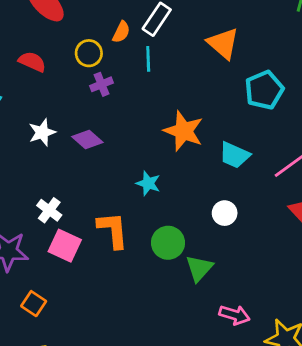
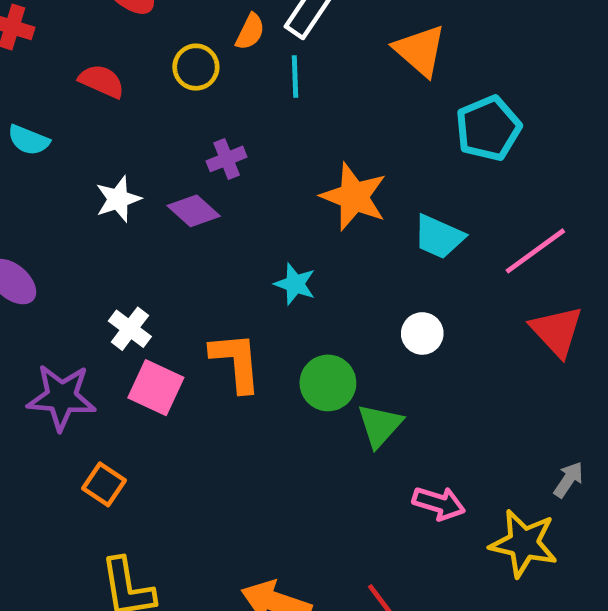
purple cross: (102, 84) -> (227, 159), moved

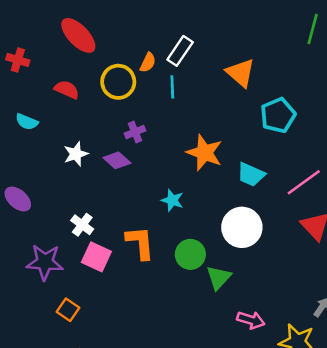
yellow circle: (196, 67) -> (118, 82), size x1.4
white circle: (422, 333) -> (242, 227), size x1.8

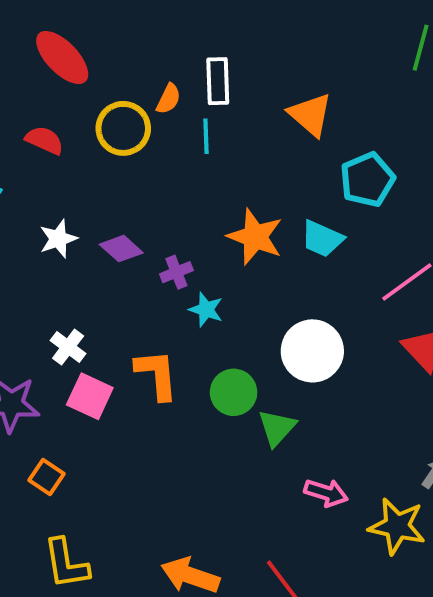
white rectangle: (180, 51) -> (218, 81), turned -36
purple cross: (135, 132) -> (176, 272), moved
cyan trapezoid: (251, 175) -> (322, 239), moved

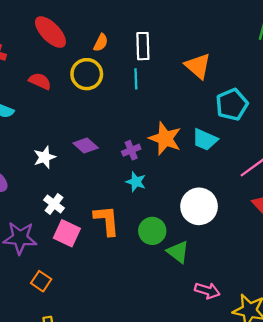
orange semicircle: (169, 99) -> (101, 43), moved
white star: (58, 239) -> (45, 157), moved
purple cross: (176, 272) -> (131, 150), moved
green triangle: (277, 428) -> (178, 252), turned -35

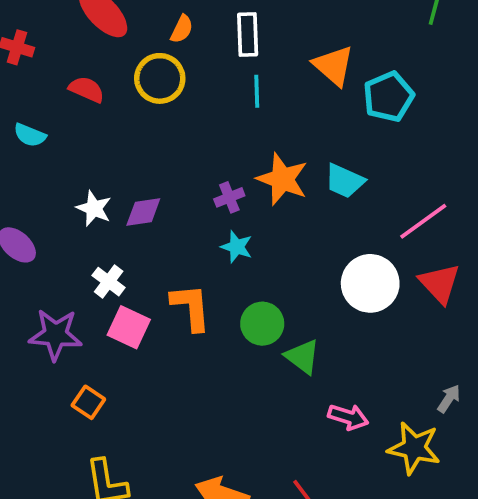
cyan line: (136, 79) -> (257, 91), moved
cyan pentagon: (232, 105) -> (388, 97), moved
purple diamond: (86, 145) -> (143, 212), moved, turned -50
white star: (45, 157) -> (94, 208), turned -30
white circle: (199, 206) -> (370, 283), moved

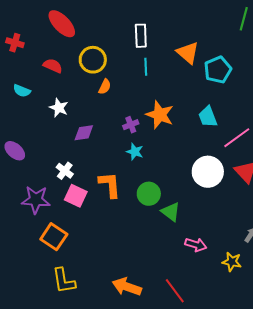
orange semicircle: (182, 29) -> (105, 87), moved
cyan trapezoid: (345, 181) -> (208, 117), moved, turned 45
white star: (94, 208) -> (59, 108), moved
orange square: (88, 402) -> (54, 237), size x1.5
yellow star: (414, 448) -> (232, 262), size x0.7

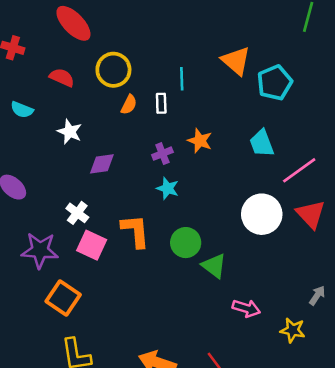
white rectangle: (141, 36) -> (161, 103), moved, size x0.7
orange star: (160, 115) -> (200, 141), size x0.7

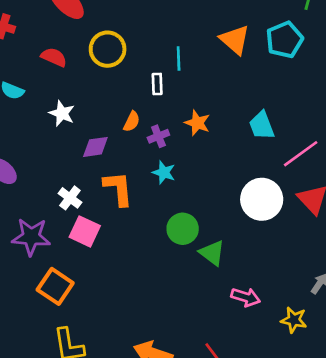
cyan pentagon: (275, 83) -> (284, 40), moved
orange semicircle: (129, 105) -> (132, 122), moved
orange L-shape: (135, 231) -> (118, 189), moved

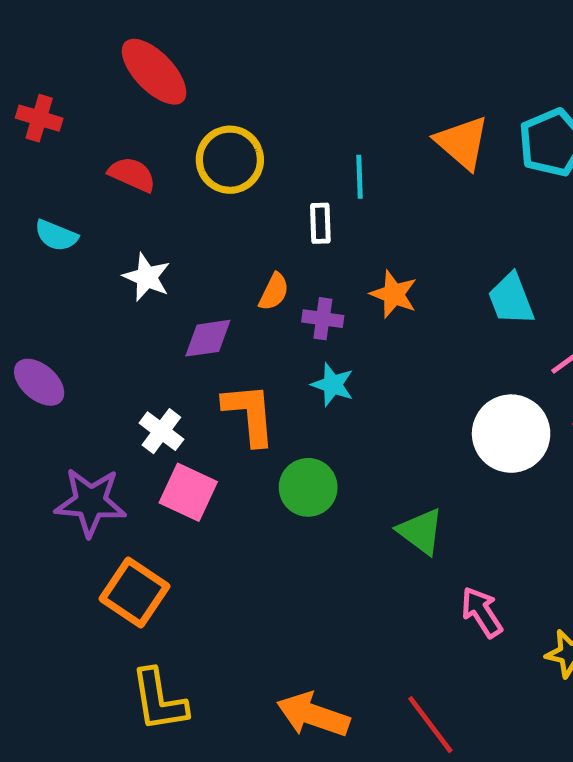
purple cross: (158, 136) -> (323, 319), turned 30
green circle: (183, 229) -> (308, 487), moved
pink arrow: (246, 297) -> (482, 612), turned -140

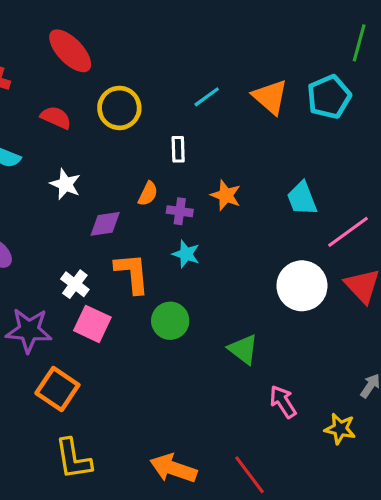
cyan line: (359, 177) -> (207, 97), moved, turned 56

